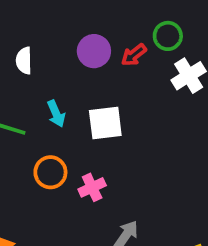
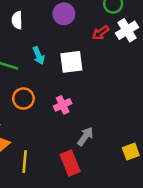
red arrow: (134, 55) -> (100, 33), moved
orange circle: (50, 172) -> (23, 98), moved

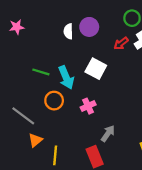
white semicircle: (17, 20) -> (68, 31), moved
cyan arrow: (39, 56) -> (66, 77), moved, size x1.5
white square: (71, 62) -> (96, 69), turned 35

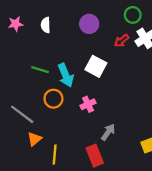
white semicircle: (68, 31) -> (46, 25), moved

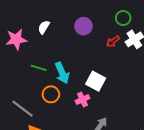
pink star: (15, 24) -> (16, 39), moved, size x1.5
white semicircle: (46, 25) -> (44, 27), turned 32
white square: (96, 66) -> (96, 81), moved

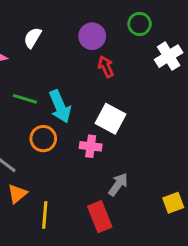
green circle: (123, 18) -> (140, 24), moved
red arrow: (113, 41) -> (106, 67), moved, turned 104
pink cross: (82, 99) -> (91, 146), turned 32

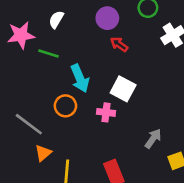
red arrow: (106, 67) -> (119, 44), turned -30
green line: (25, 99) -> (48, 53), moved
gray arrow: (118, 184) -> (153, 139), moved

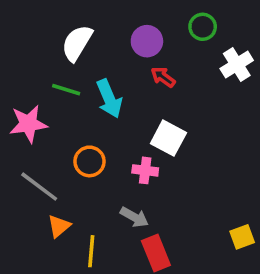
white semicircle: (56, 19) -> (77, 43), size x1.5
pink star: (21, 35) -> (28, 124), moved
cyan arrow: (80, 78) -> (109, 99), moved
gray arrow: (153, 139) -> (134, 217), moved, turned 84

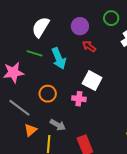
gray arrow: (134, 217) -> (58, 125), moved

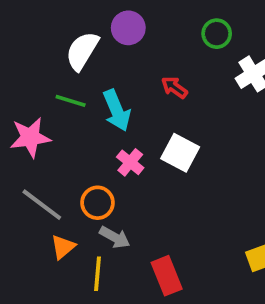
purple circle: (80, 26) -> (128, 28), moved
orange circle: (48, 94) -> (98, 203), moved
pink cross: (79, 99) -> (130, 162), moved, turned 32

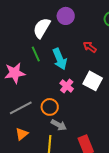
green line: (71, 101) -> (36, 54), turned 49
gray line: (42, 205) -> (21, 108), turned -65
orange triangle: (63, 247) -> (22, 134), moved

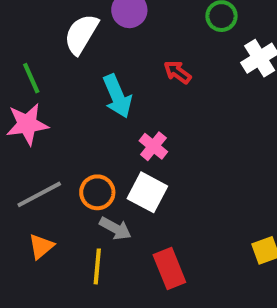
green line: (36, 54) -> (31, 78), moved
white square: (93, 81) -> (147, 192), moved
pink cross: (67, 86) -> (153, 146), moved

